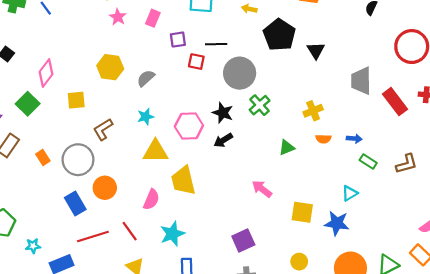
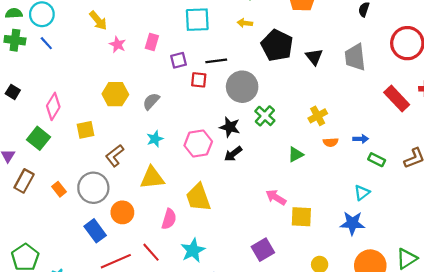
gray trapezoid: (361, 81) -> (355, 57), moved
yellow triangle: (155, 151) -> (152, 178), moved
yellow square: (302, 212) -> (301, 217), moved

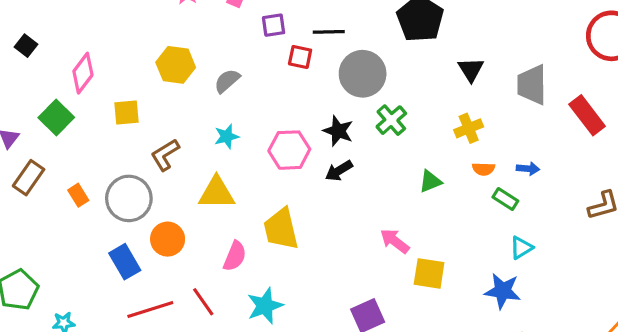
black triangle: (314, 57) -> (471, 70), moved
gray trapezoid: (355, 57) -> (532, 85), moved
green rectangle: (377, 160) -> (505, 199), moved

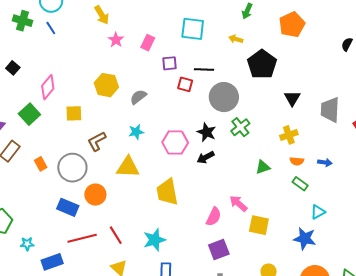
green rectangle: (505, 199) -> (300, 184), moved
pink semicircle: (235, 256) -> (214, 217), moved
blue rectangle: (125, 262) -> (68, 207), turned -40

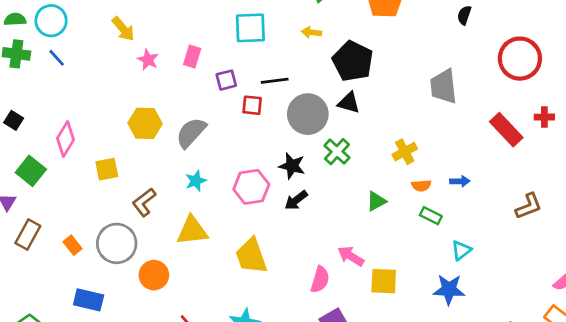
gray semicircle: (138, 97) -> (191, 133), size x1.4
black triangle: (292, 98) -> (349, 103), moved, turned -36
gray trapezoid: (330, 110) -> (444, 86), moved
green square: (29, 114) -> (31, 171), moved
blue rectangle: (68, 207) -> (89, 300), moved

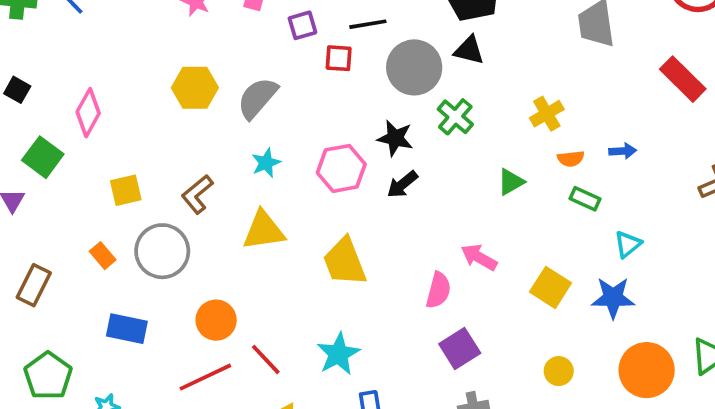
yellow square: (107, 169) -> (126, 190), moved
brown rectangle: (28, 235) -> (34, 285), moved
orange circle: (154, 275) -> (216, 320), moved
yellow square: (384, 281) -> (551, 287), moved, turned 32

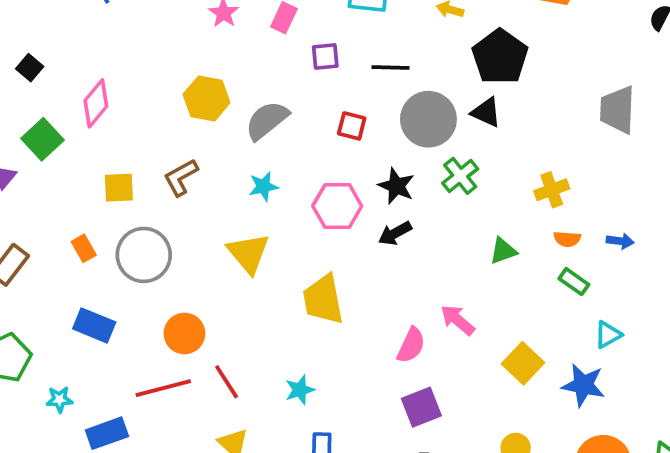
red square: (339, 58) -> (352, 126), moved
brown L-shape: (197, 194) -> (181, 177), moved
yellow triangle: (264, 230) -> (248, 253), turned 48
cyan star: (338, 354) -> (300, 390), size x0.7

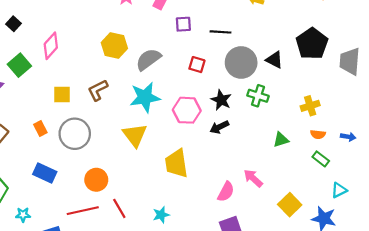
black pentagon: (500, 57) -> (312, 44), moved
green cross: (460, 176) -> (258, 96), turned -36
cyan star: (263, 186) -> (145, 97), size x1.8

